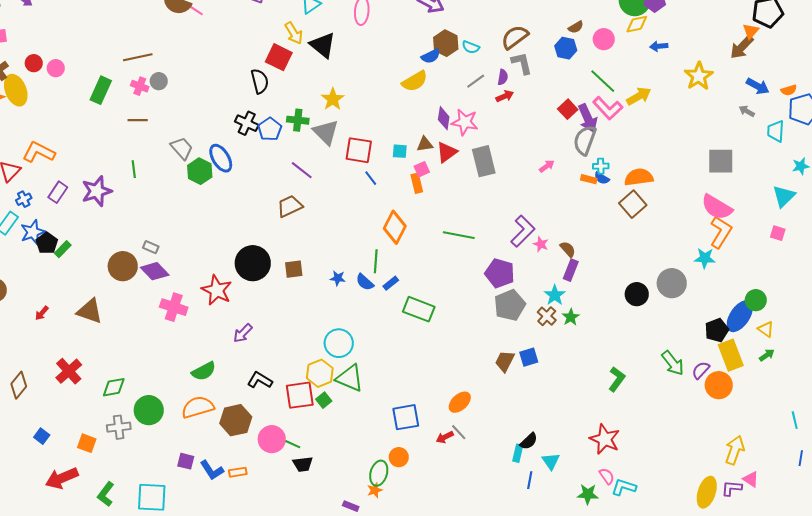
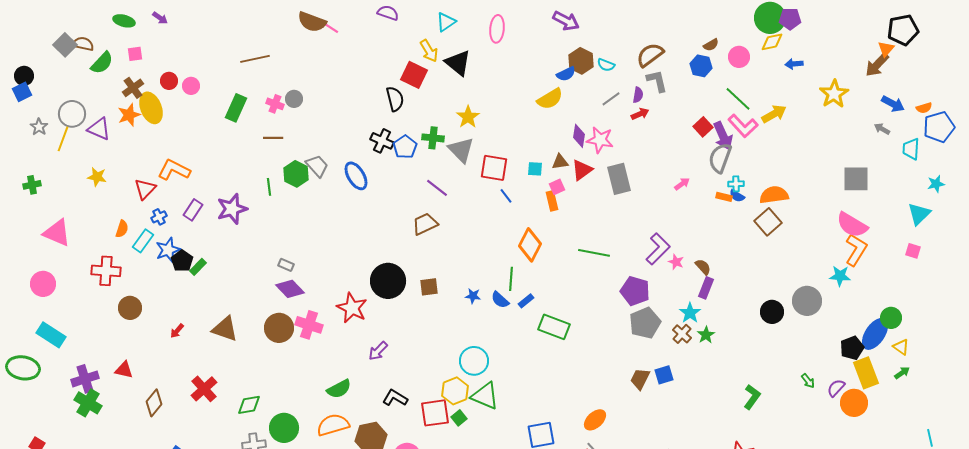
brown line: (138, 57) -> (255, 59), moved
green hexagon: (200, 171) -> (296, 174), moved
brown circle: (123, 266) -> (279, 328), moved
green arrow: (673, 363) -> (808, 381), size x0.6

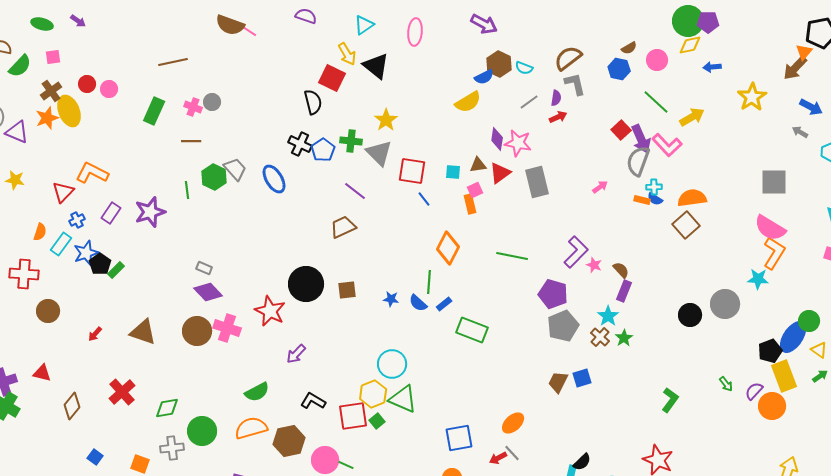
pink L-shape: (743, 126) -> (667, 145), moved

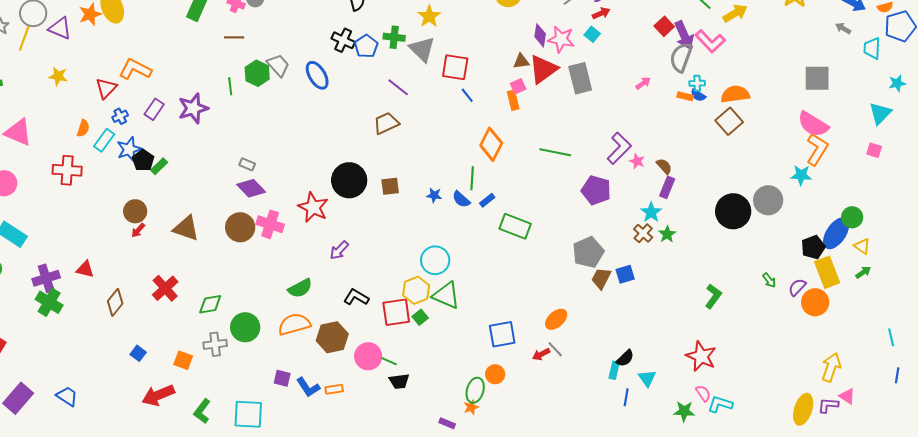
cyan square: (453, 172) -> (592, 34), moved, turned 35
red triangle: (500, 173) -> (543, 69), size x1.4
brown circle: (48, 311) -> (135, 211), moved
black circle: (690, 315) -> (733, 211), size x1.5
gray pentagon: (563, 326) -> (588, 252), moved

